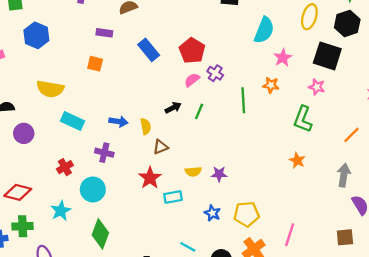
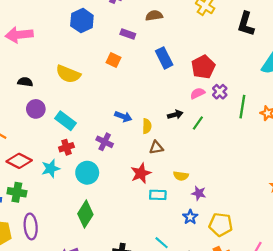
blue hexagon: (36, 35) -> (82, 21), moved
green line: (243, 100) -> (242, 107), moved
cyan rectangle: (73, 121) -> (66, 121), moved
purple star: (219, 174) -> (199, 193), moved
cyan star: (61, 211) -> (51, 169), moved

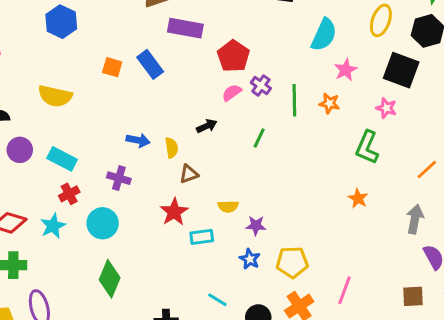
purple rectangle: (128, 34) -> (185, 28), moved, size x1.6
blue rectangle: (164, 58) -> (150, 64), moved
green line: (198, 123) -> (259, 138), moved

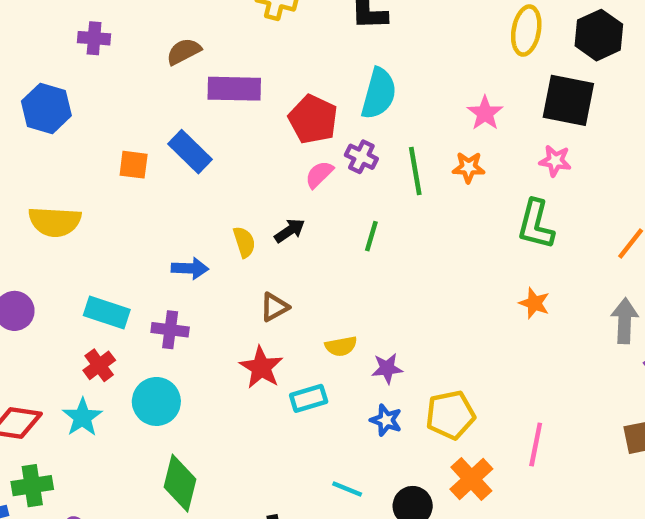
cyan semicircle: (324, 35) -> (379, 93), moved
yellow semicircle: (172, 148) -> (244, 242), moved
cyan rectangle: (62, 159) -> (107, 312), moved

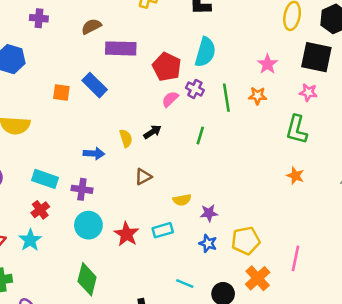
red star: (261, 367) -> (127, 234), moved
cyan circle: (156, 401) -> (88, 225), moved

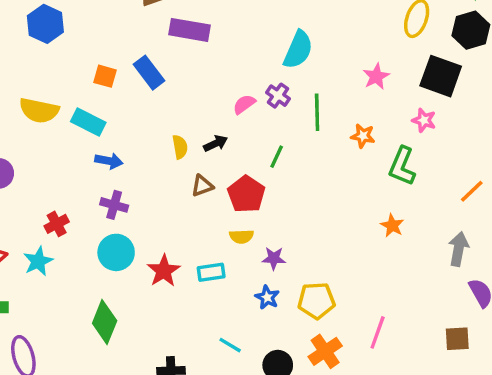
red pentagon: (167, 67) -> (246, 194), moved
orange star: (258, 96) -> (363, 136), moved
blue arrow: (94, 153) -> (109, 161), moved
brown triangle: (143, 177) -> (202, 186), moved
cyan rectangle: (45, 179) -> (88, 122), moved

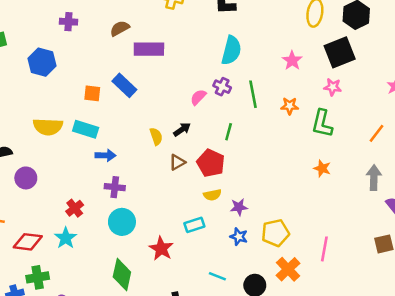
black square: (441, 76) -> (340, 52), turned -32
red star: (164, 271) -> (161, 249), moved

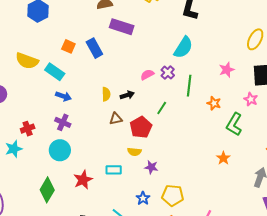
blue star: (239, 237) -> (143, 198), moved

